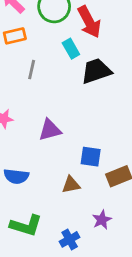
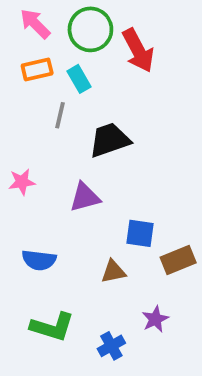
cyan rectangle: (71, 49) -> (79, 79), moved
black trapezoid: (96, 71) -> (110, 140), moved

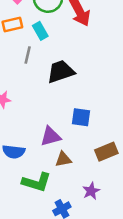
purple triangle: (85, 197) -> (50, 136), moved
blue square: (140, 233) -> (81, 117), moved
green L-shape: (52, 327) -> (37, 182), moved

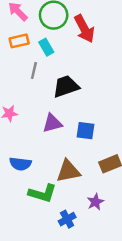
purple triangle: (50, 136) -> (52, 123), moved
brown triangle: (63, 159) -> (68, 171), size x1.5

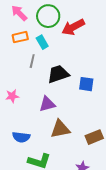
red arrow: (84, 29) -> (73, 27), turned 90
blue square: (86, 131) -> (86, 84), moved
brown triangle: (68, 171) -> (60, 129), moved

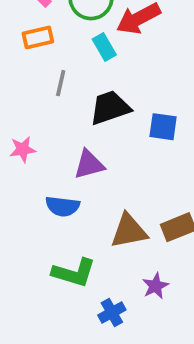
cyan rectangle: (42, 42) -> (104, 47), moved
brown triangle: (60, 129) -> (129, 231), moved
blue semicircle: (21, 137) -> (63, 206), moved

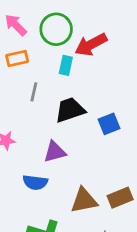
cyan rectangle: (104, 47) -> (66, 65), turned 42
blue square: (163, 127) -> (109, 124), turned -30

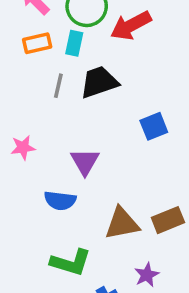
cyan rectangle: (66, 65) -> (74, 43), moved
black trapezoid: (70, 110) -> (99, 82), moved
purple triangle: (55, 152) -> (85, 162), turned -45

